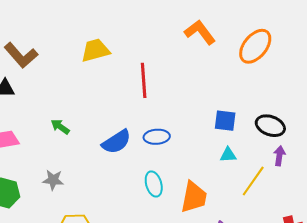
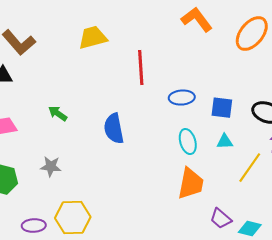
blue ellipse: (157, 137) -> (182, 98), moved
blue semicircle: (116, 142) -> (114, 129), turned 112
cyan ellipse: (154, 184) -> (188, 142), moved

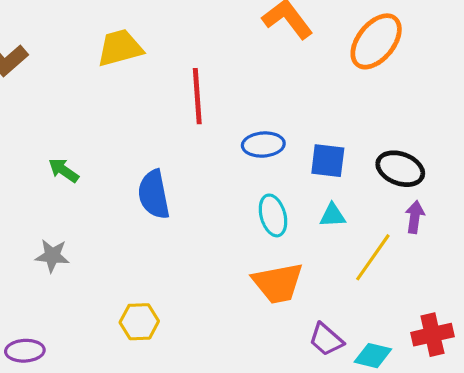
orange trapezoid: (191, 184) -> (278, 283), turned 68
yellow hexagon: (73, 218) -> (139, 322), moved, size x0.7

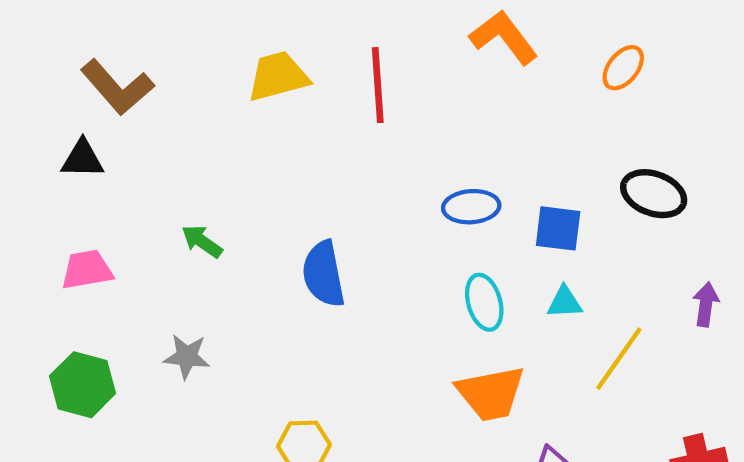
orange ellipse: (376, 41) -> (623, 68), size x0.6
red line: (197, 96) -> (378, 85), moved
black ellipse: (400, 169) -> (654, 194), moved
purple arrow: (415, 217) -> (706, 304), moved

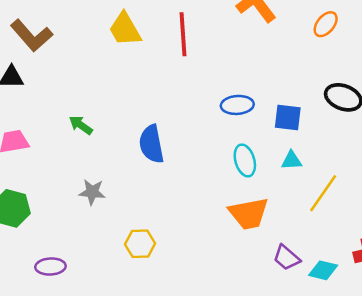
yellow trapezoid: (278, 76) -> (125, 29), turned -105
gray star: (187, 357) -> (92, 192), moved

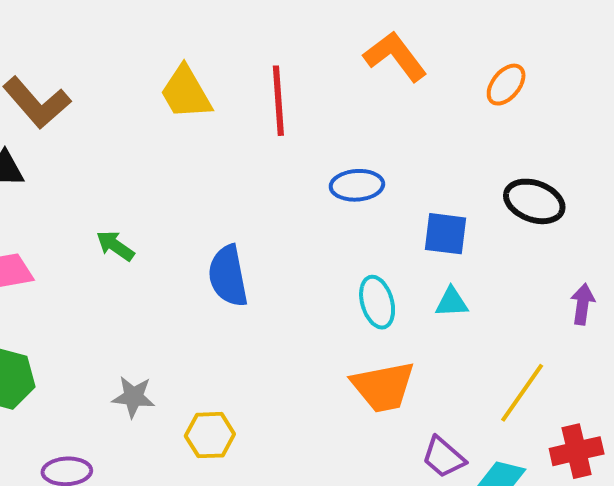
blue ellipse: (237, 105) -> (357, 185), moved
gray star: (92, 192) -> (133, 397), moved
yellow line: (323, 193) -> (522, 393), moved

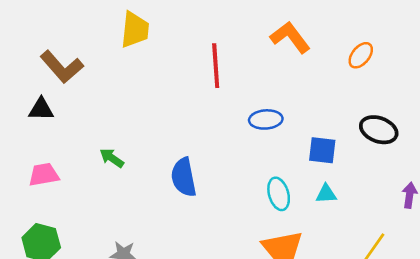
yellow trapezoid: (186, 93) -> (135, 30), moved, turned -144

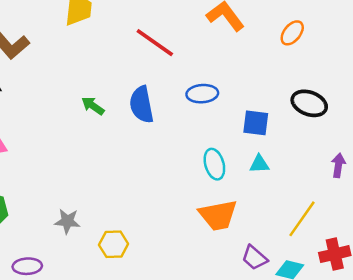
red line: (216, 66) -> (155, 43), turned -51
green arrow: (112, 158) -> (93, 106), moved
blue semicircle: (184, 177) -> (141, 105), moved

